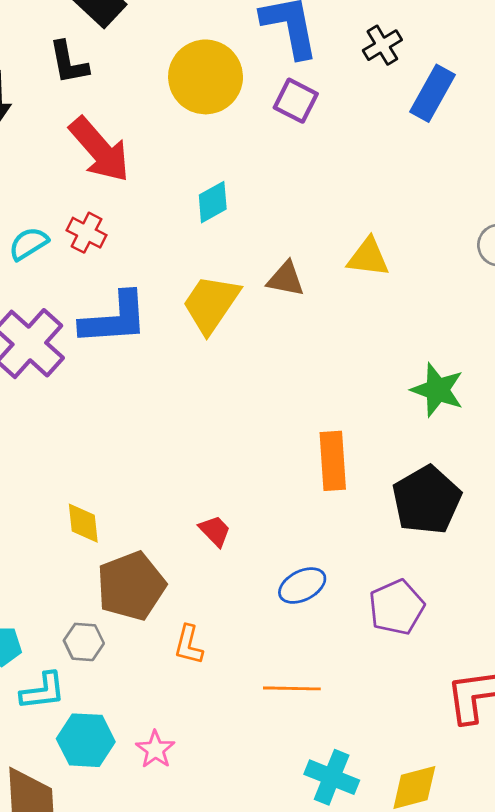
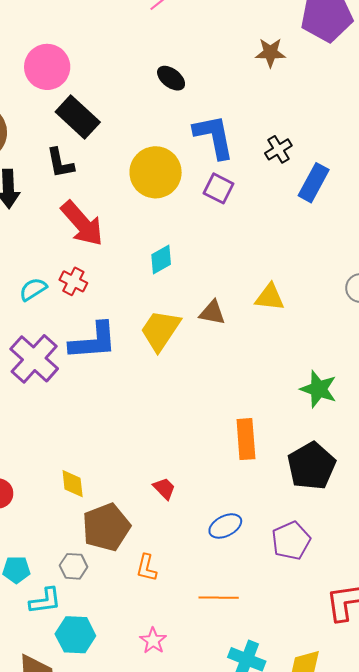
pink star: (155, 749) -> (153, 641), moved

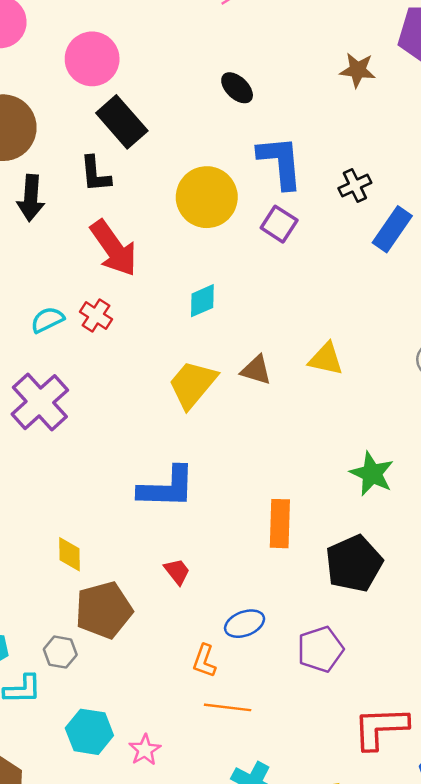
blue L-shape: (93, 341) -> (167, 488), moved
orange L-shape: (146, 568) -> (204, 661), moved
cyan hexagon: (75, 635) -> (89, 732), moved

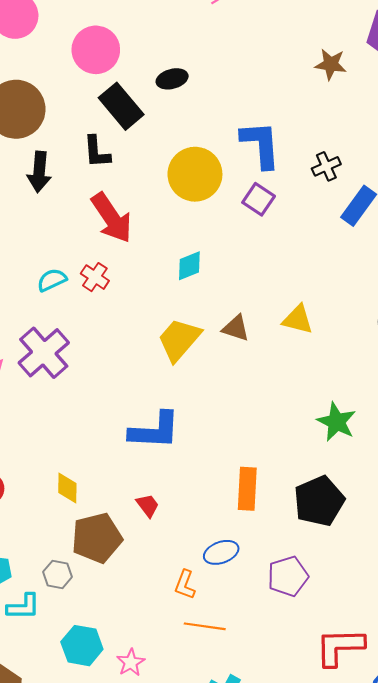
black ellipse: (237, 88) -> (172, 79), moved, turned -60
orange rectangle: (280, 524) -> (247, 489), moved
red trapezoid: (177, 572) -> (148, 505), moved

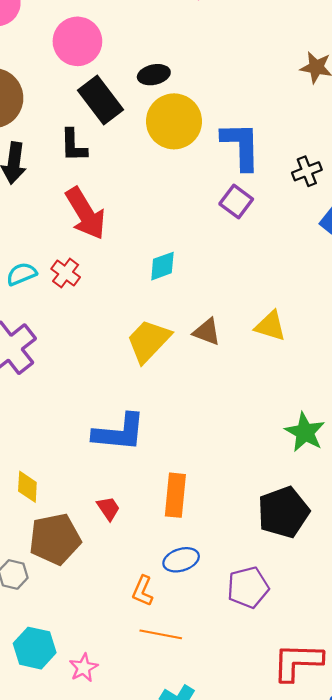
yellow circle: (195, 174) -> (174, 121), moved
orange rectangle: (247, 489) -> (175, 495), moved

